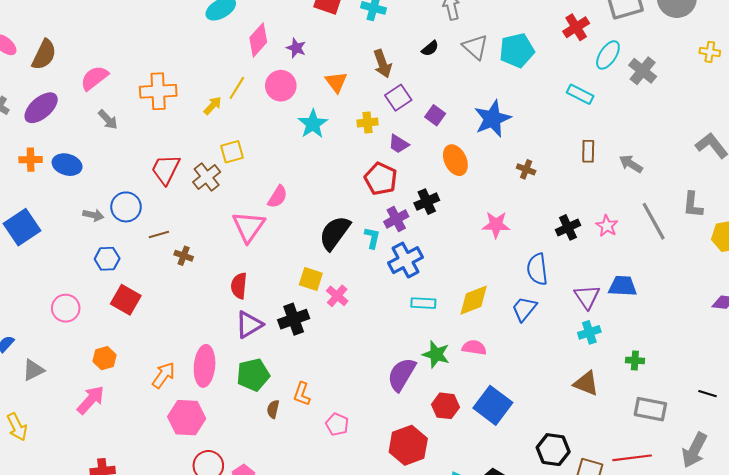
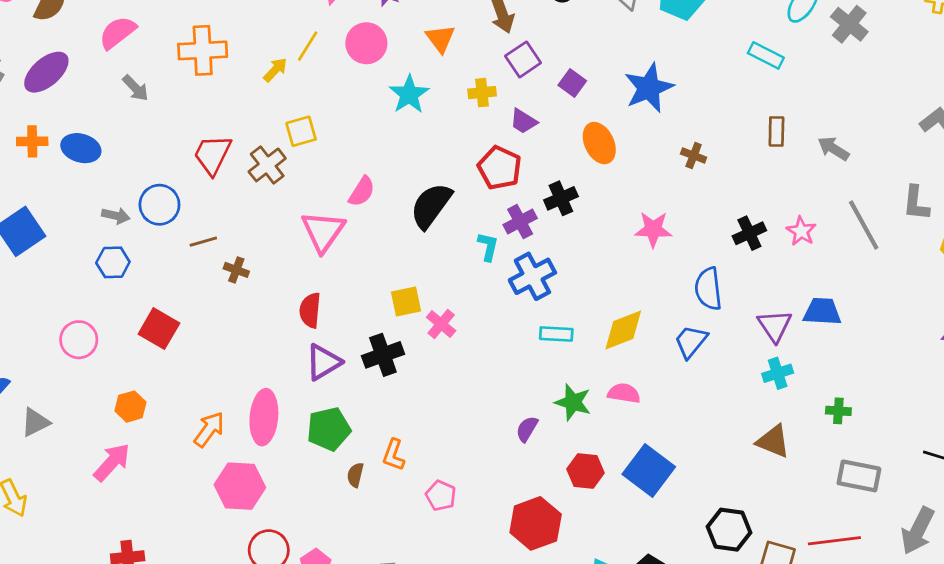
black semicircle: (335, 233) -> (431, 206), moved
blue hexagon: (107, 259) -> (113, 262), moved
yellow square: (311, 279) -> (406, 301), turned -30
purple semicircle: (402, 374) -> (527, 429), size x0.6

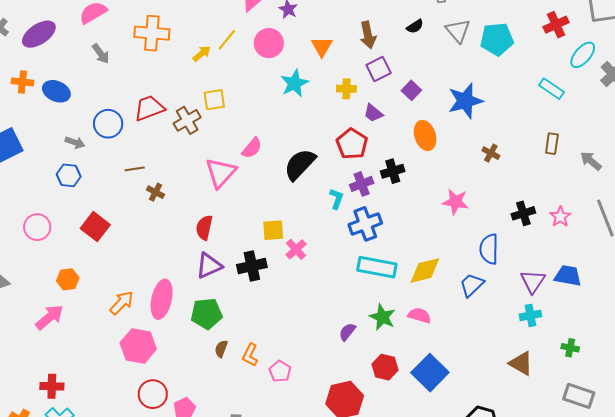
red trapezoid: (212, 155) -> (149, 108), turned 36
blue circle: (159, 205) -> (108, 124), moved
cyan rectangle: (556, 334) -> (377, 267), size x1.6
orange L-shape: (394, 455) -> (250, 355), moved

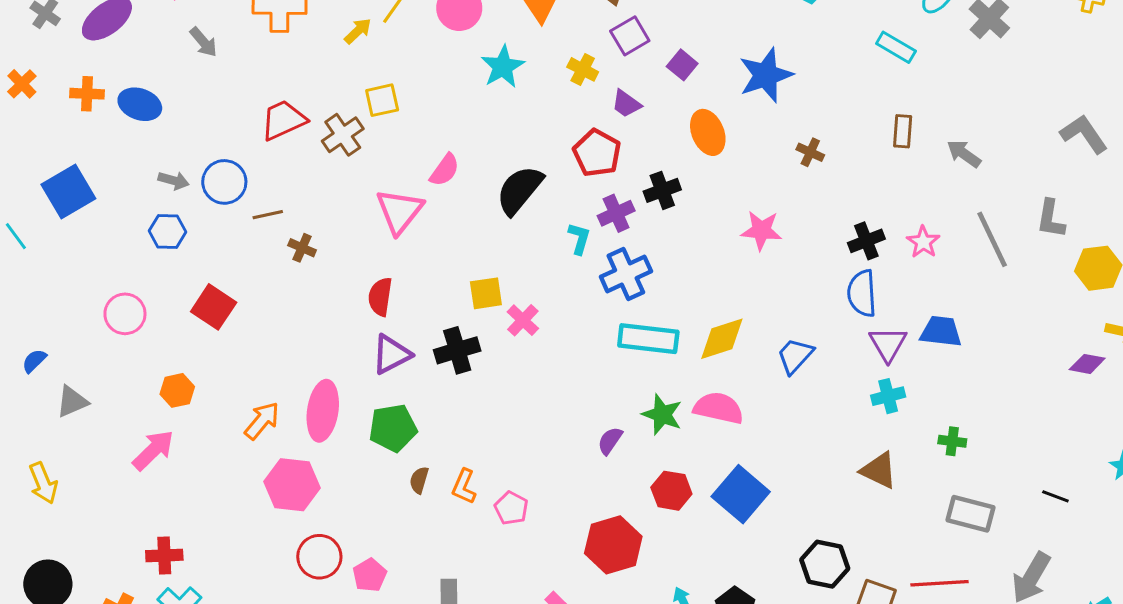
yellow cross: (346, 89) -> (583, 69), turned 30
blue circle: (108, 124) -> (224, 182), moved
blue semicircle: (489, 249) -> (862, 293), moved
pink semicircle: (419, 315) -> (719, 408), size x1.4

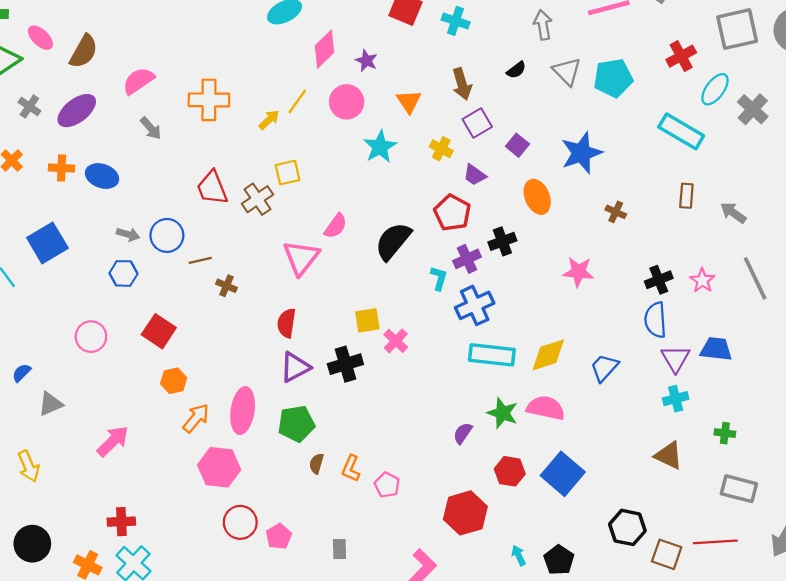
cyan rectangle: (896, 47) -> (681, 131), size x1.5
red trapezoid: (283, 120) -> (212, 188), turned -87
orange hexagon: (177, 390) -> (174, 381), moved

